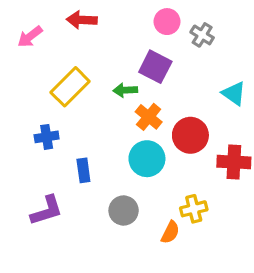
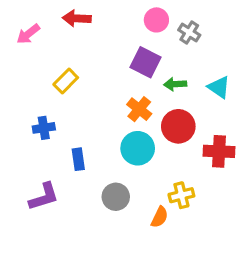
yellow rectangle: (70, 87) -> (66, 81), size x0.7
green arrow: (125, 90) -> (175, 84), moved

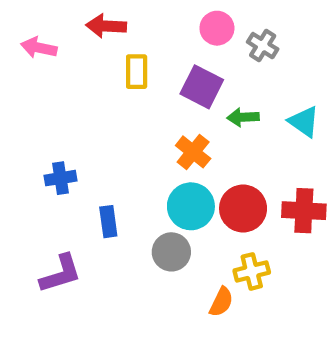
pink arrow: (28, 34) -> (39, 48), turned 50
yellow rectangle: (66, 81) -> (137, 72), moved, turned -45
red circle: (178, 126) -> (243, 208), moved
gray circle: (116, 197) -> (171, 252), moved

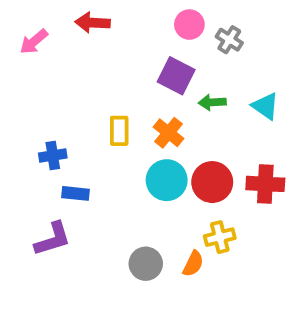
pink arrow: (39, 48) -> (34, 42), turned -52
yellow rectangle: (137, 72) -> (119, 131), moved
blue rectangle: (108, 222) -> (76, 193), moved, turned -76
gray circle: (171, 252) -> (146, 264), moved

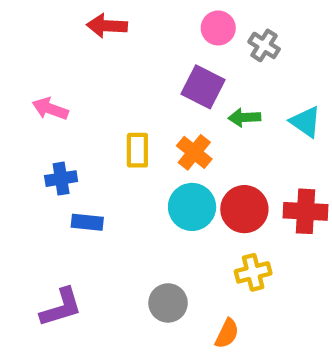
pink arrow: (34, 42) -> (50, 109), moved, turned 60
purple L-shape: (53, 239) -> (61, 307), moved
orange semicircle: (193, 264) -> (227, 334), moved

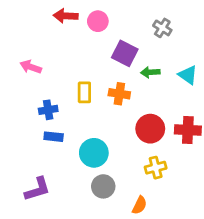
pink circle: (218, 28) -> (98, 21), moved
orange cross: (194, 152) -> (119, 94), turned -30
blue cross: (61, 179) -> (48, 110), moved
cyan circle: (192, 207) -> (94, 153), moved

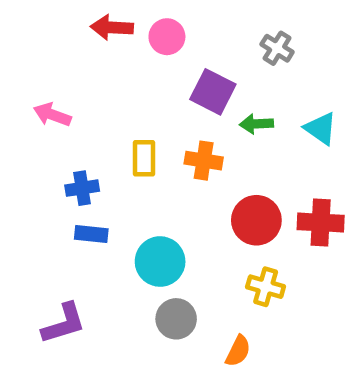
yellow cross: (156, 168) -> (266, 287), turned 30

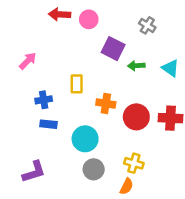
pink arrow: (52, 115) -> (28, 61), turned 114
orange cross: (204, 161) -> (106, 103), moved
yellow cross: (266, 287) -> (134, 163), moved

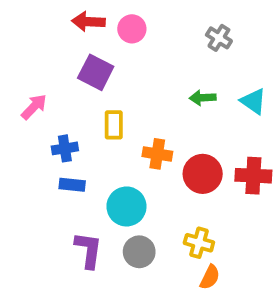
purple square: (113, 49) -> (96, 72), moved
pink arrow: (28, 61) -> (34, 107), moved
purple L-shape: (34, 172) -> (88, 250), moved, turned -65
orange semicircle: (127, 186) -> (210, 277), moved

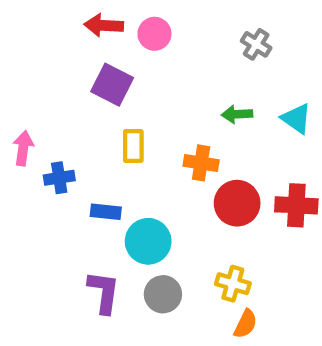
pink arrow: (34, 107) -> (23, 148), moved, turned -36
blue cross: (65, 148) -> (59, 178), moved
orange cross: (157, 154) -> (201, 163), moved
blue rectangle: (72, 185) -> (106, 212), moved

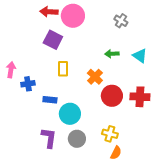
pink circle: (154, 34) -> (73, 16), size x1.5
orange cross: (201, 163) -> (95, 77), turned 35

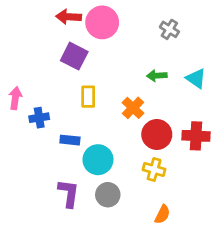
yellow cross: (110, 134) -> (154, 169), moved

